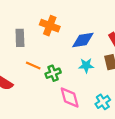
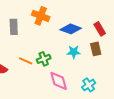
blue diamond: (83, 40) -> (71, 29), turned 30
orange line: (33, 65) -> (26, 61), moved

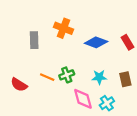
brown rectangle: (96, 49) -> (125, 79), moved
cyan star: (74, 52) -> (99, 77), moved
cyan cross: (89, 85) -> (107, 103), moved

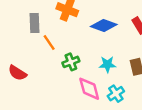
orange line: (47, 77) -> (49, 43), moved, turned 32

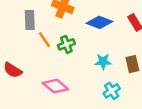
green cross: (71, 62) -> (66, 44), moved
pink diamond: (89, 89) -> (55, 86), moved, turned -35

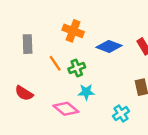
gray rectangle: (30, 20) -> (28, 44), moved
cyan star: (103, 62) -> (86, 92), moved

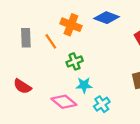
blue diamond: (109, 46) -> (107, 18), moved
orange line: (55, 63) -> (51, 41), moved
cyan cross: (121, 114) -> (102, 104), moved

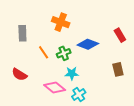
blue diamond: (107, 18) -> (88, 44), moved
orange line: (51, 41) -> (44, 52), moved
cyan cross: (102, 104) -> (79, 95), moved

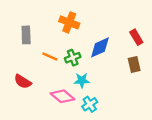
blue diamond: (88, 44) -> (100, 47), turned -45
orange line: (44, 52) -> (50, 57), turned -32
brown rectangle: (118, 69) -> (134, 64), moved

